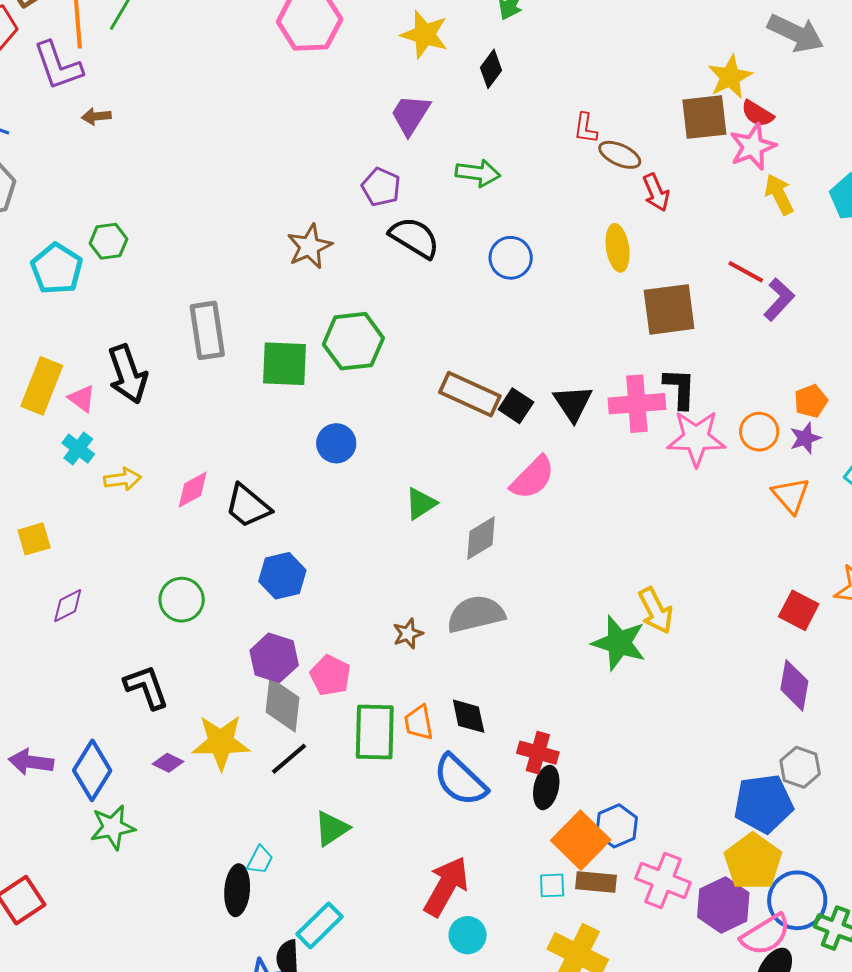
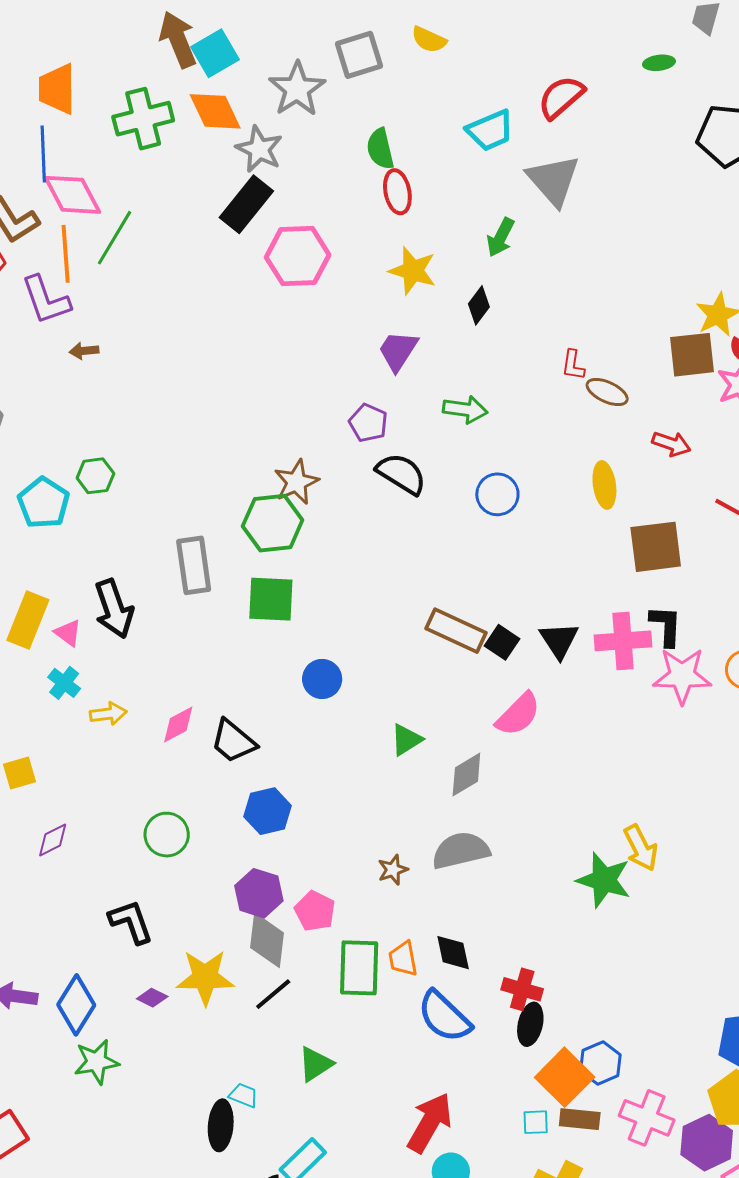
red arrow: (656, 193) -> (671, 444), moved, turned -48
green hexagon: (353, 341) -> (273, 523), moved
cyan trapezoid: (260, 860) -> (244, 1095), turned -96

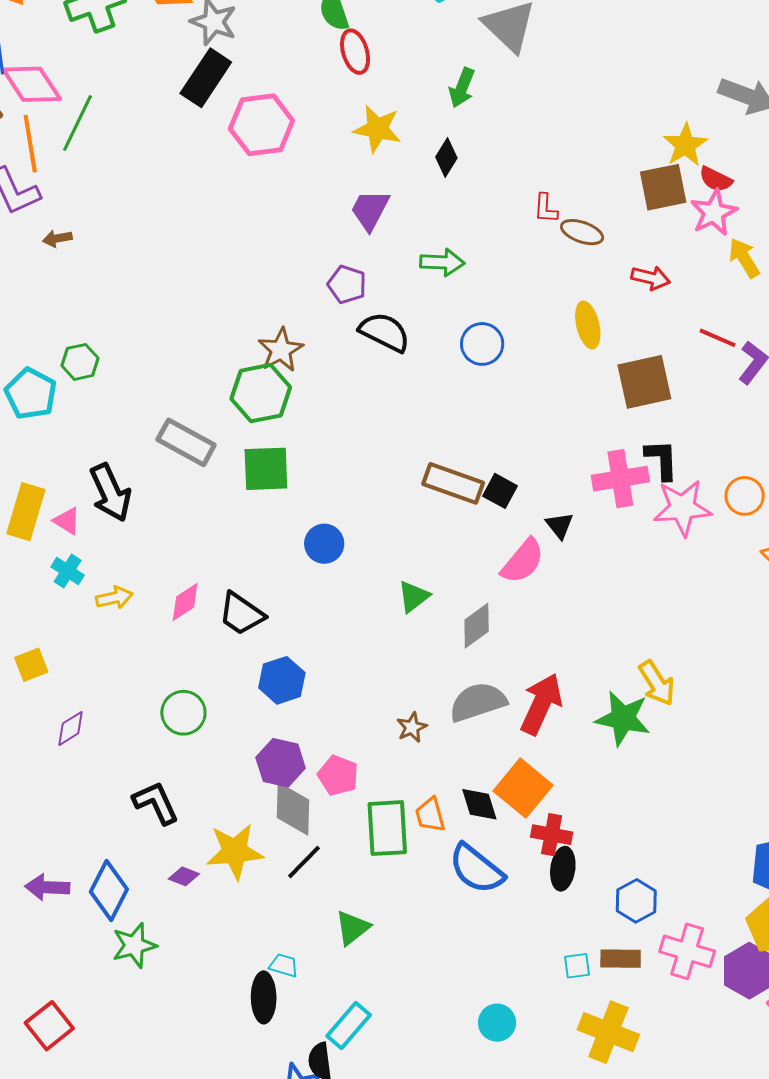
gray rectangle: (194, 565) -> (186, 442), turned -48
black triangle: (559, 640) -> (560, 525), moved, size x0.7
orange square: (565, 1077) -> (523, 788), moved
red arrow: (430, 1123) -> (541, 704), moved

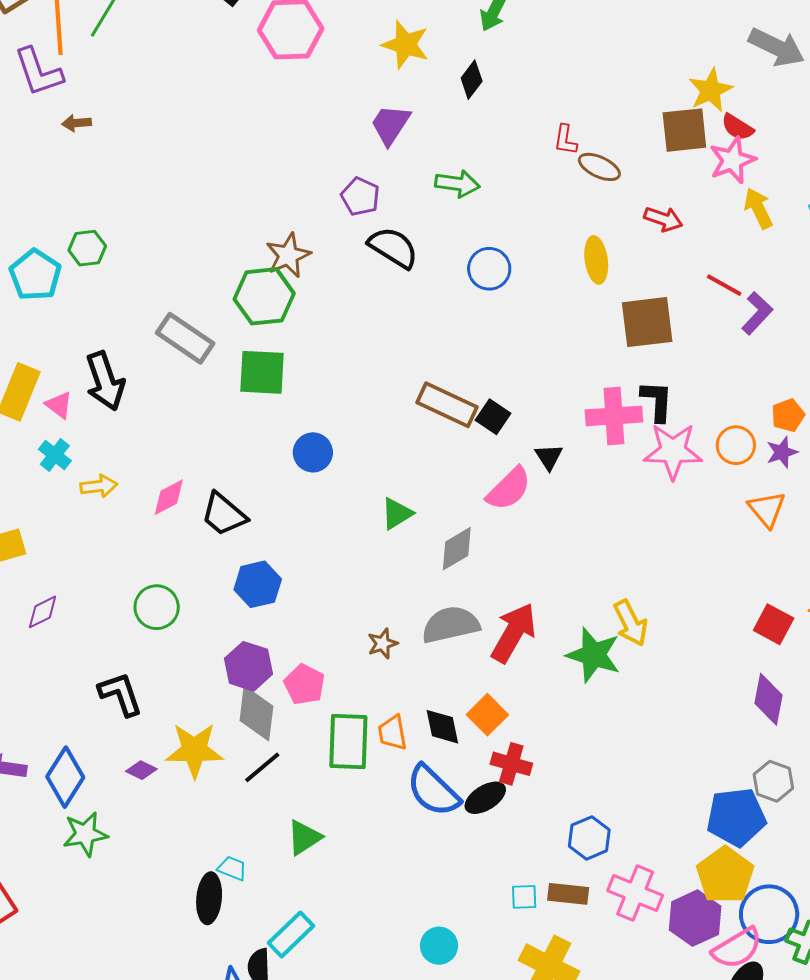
orange square: (523, 788) -> (487, 715), size x0.7
black ellipse: (563, 869) -> (485, 798), moved, turned 45

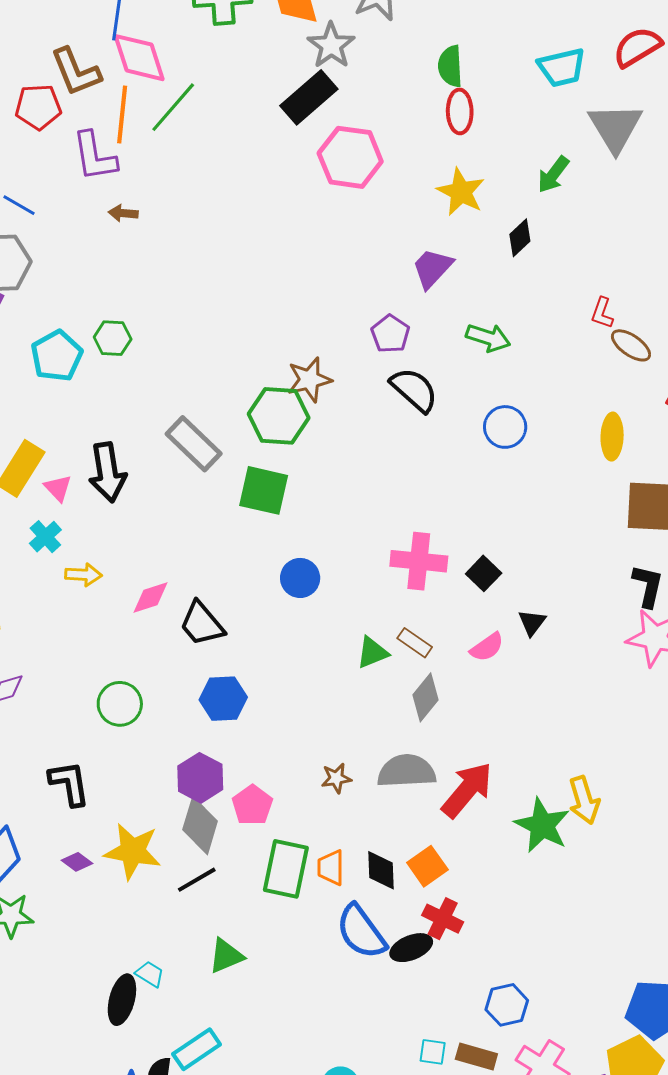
brown rectangle: (447, 405) -> (415, 643), moved, size x0.6
pink cross: (614, 416) -> (419, 561), moved
pink semicircle: (509, 489) -> (487, 647), size x0.7
gray diamond: (457, 549) -> (425, 697), turned -30

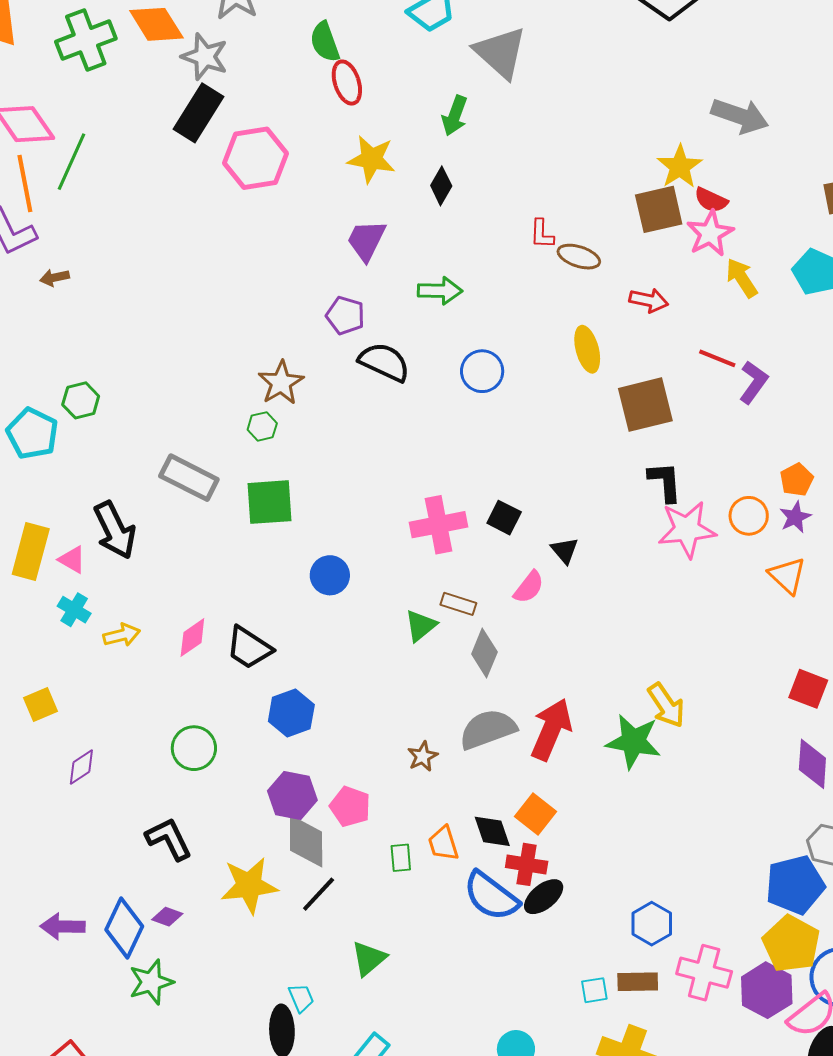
green hexagon: (279, 416) -> (262, 426), size x0.5
purple diamond: (77, 862) -> (167, 917), moved
green rectangle: (286, 869) -> (401, 858), size x0.5
red cross: (443, 919) -> (527, 864), moved
cyan trapezoid: (150, 974) -> (301, 998), turned 52

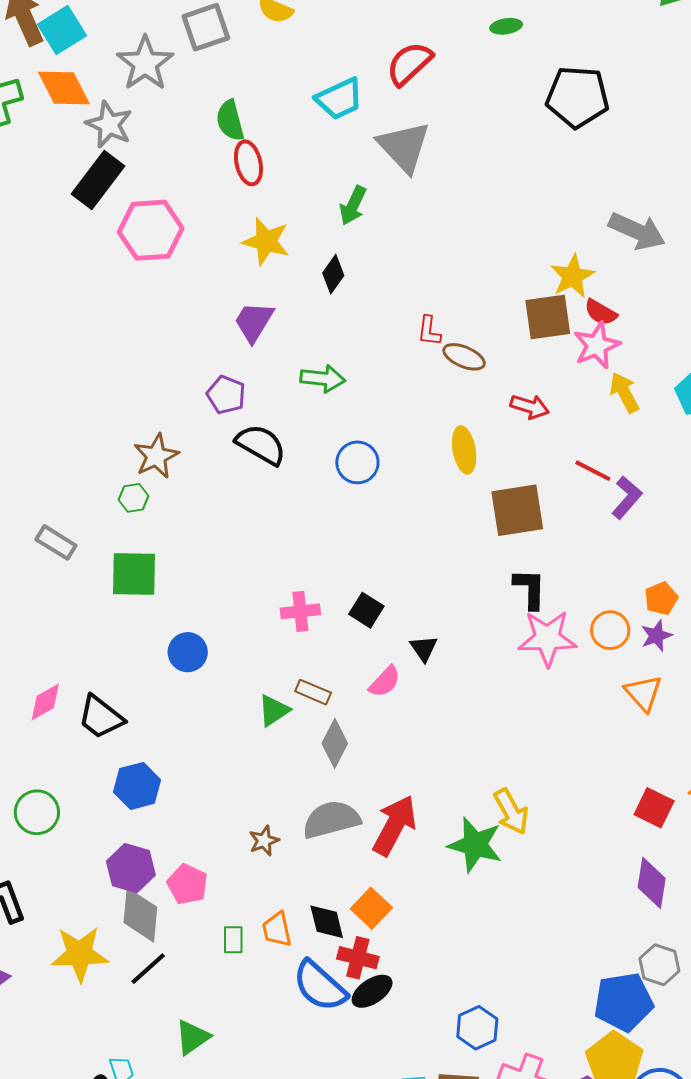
gray rectangle: (189, 478) -> (56, 542), size x0.7
pink cross: (438, 525) -> (300, 611), size x0.7

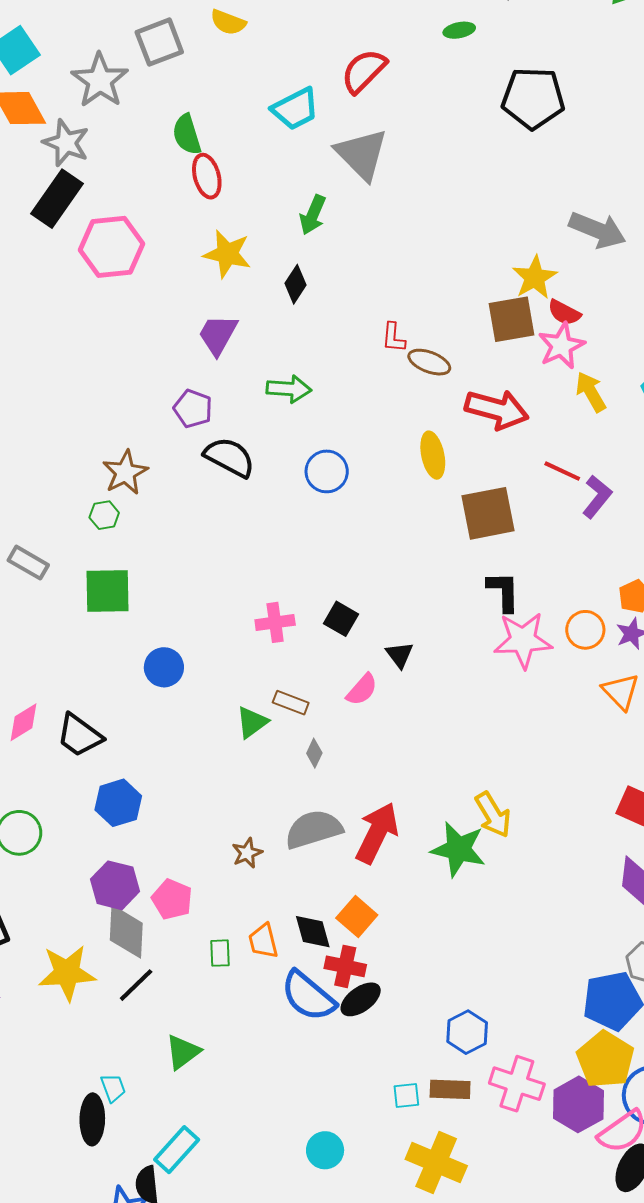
red arrow: (530, 407) -> (497, 409), size x1.6
gray diamond: (335, 743) -> (314, 753), size x0.6

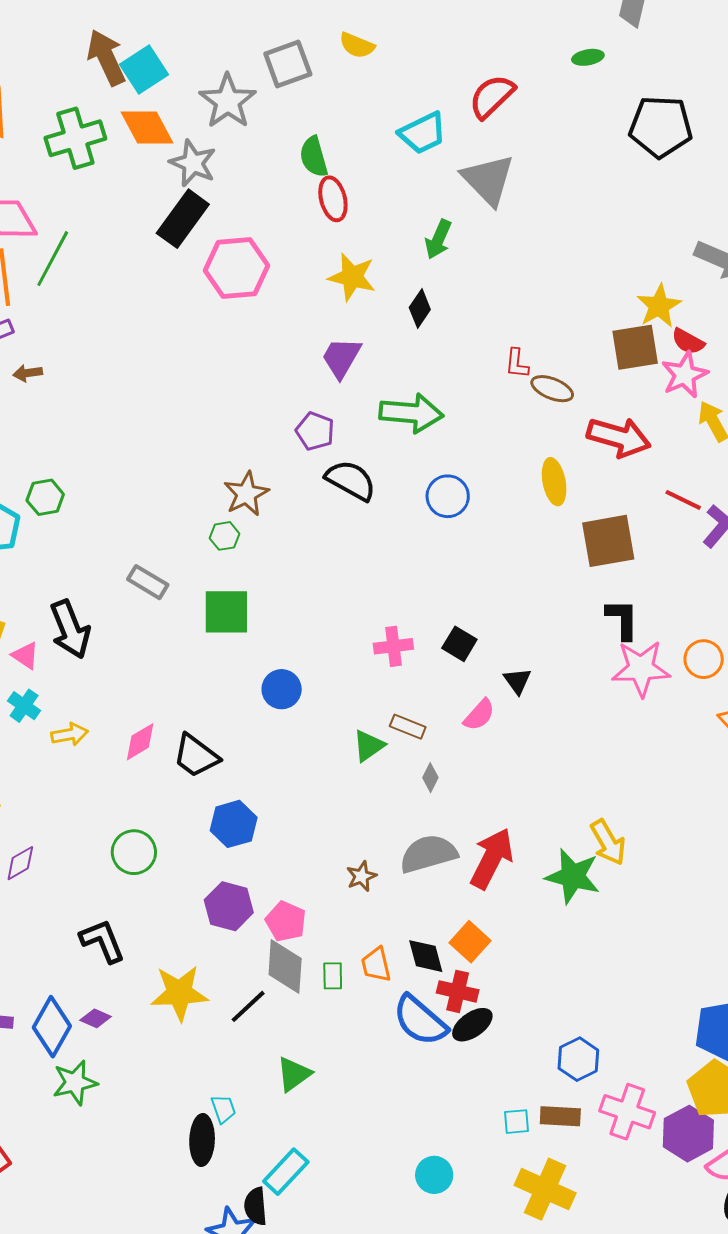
green arrow: (289, 389) -> (411, 413), size x1.4
gray diamond: (126, 932) -> (285, 966), moved

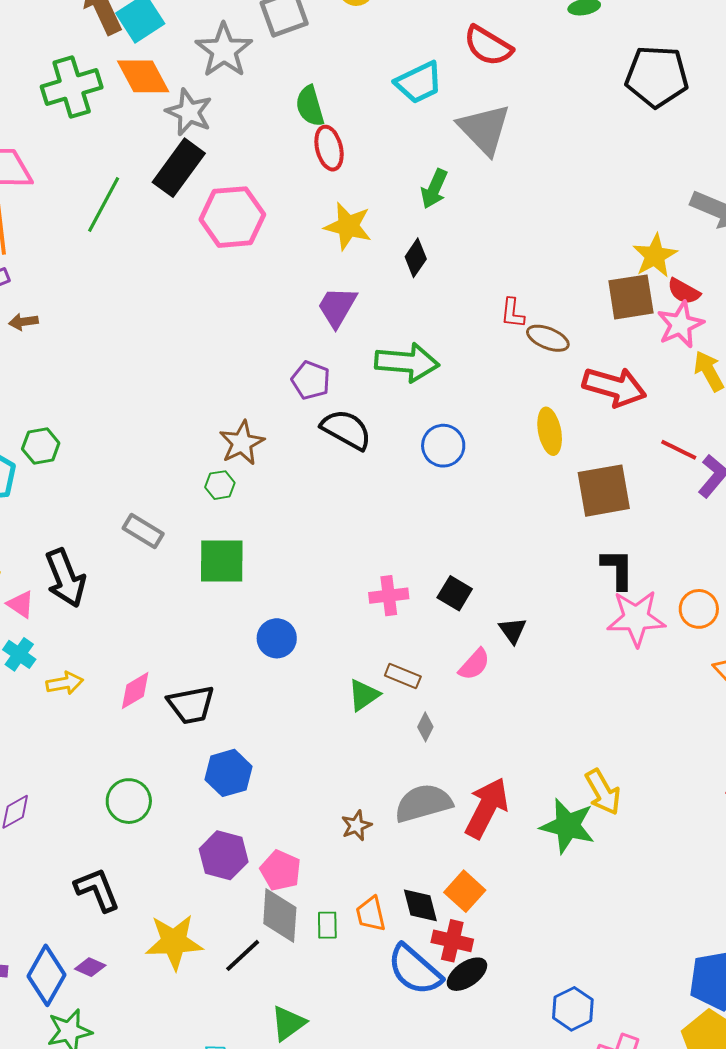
red semicircle: (492, 96) -> (488, 46), turned -105
green line: (53, 259) -> (104, 205), moved
black trapezoid: (196, 756) -> (191, 705), turned -48

